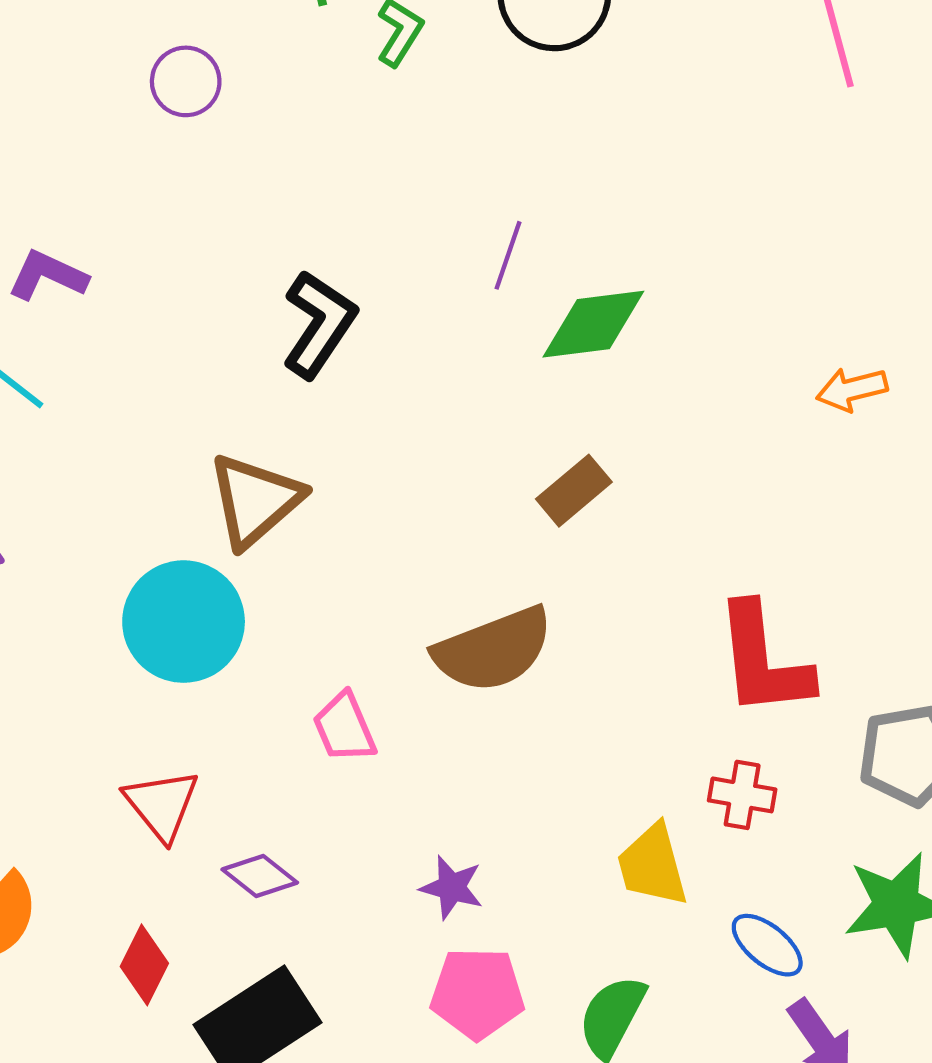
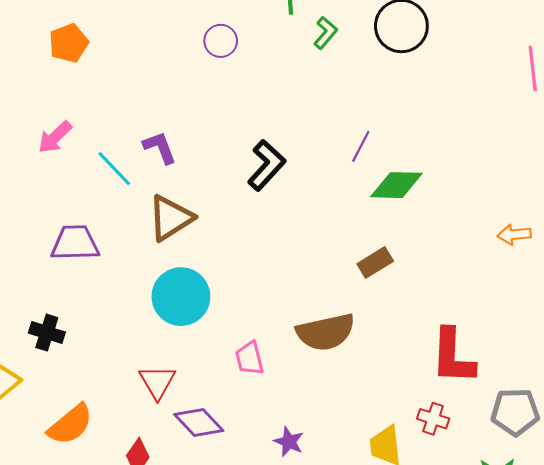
purple L-shape: (48, 275) -> (160, 148), moved, turned 36
brown triangle: (255, 500) -> (171, 218), moved
purple diamond: (260, 876) -> (199, 423), size x1.4

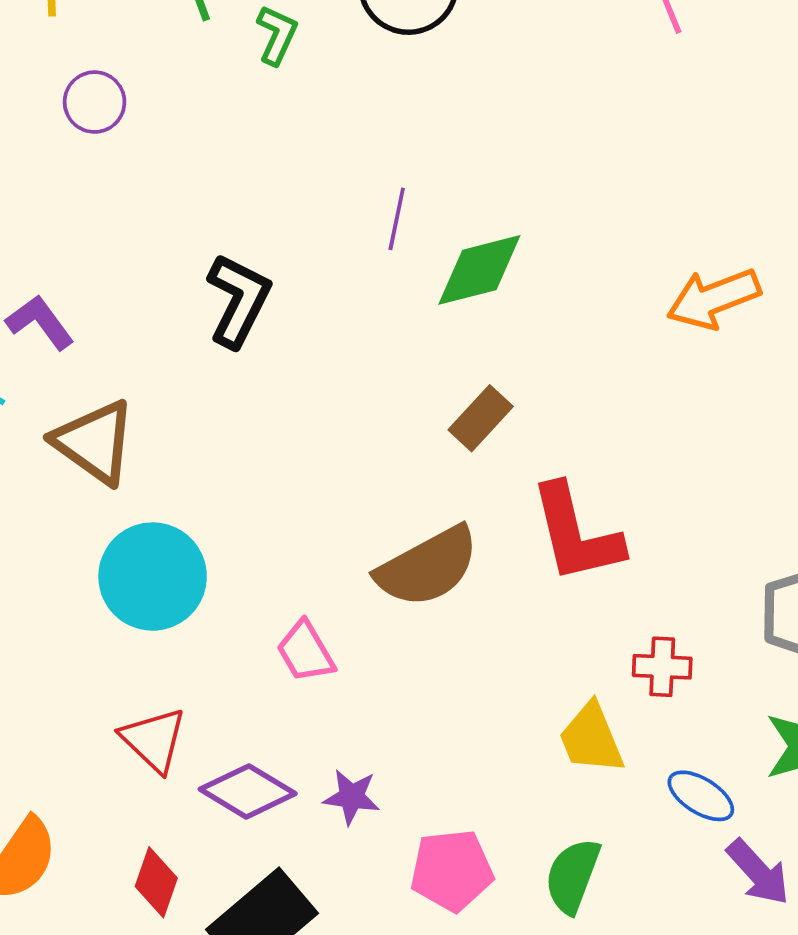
brown triangle: (171, 218) -> (95, 442), turned -36
orange arrow: (514, 234) -> (714, 299), size x1.5
red L-shape: (453, 356) -> (576, 534), moved
purple star: (289, 442) -> (352, 797), moved

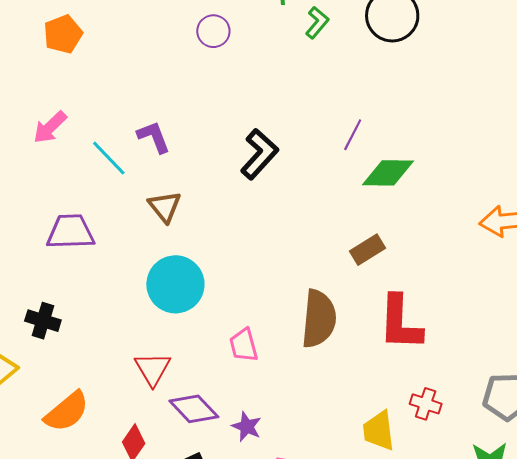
brown triangle: (95, 442) -> (165, 207), size x0.7
brown semicircle: (428, 567) -> (319, 319), turned -72

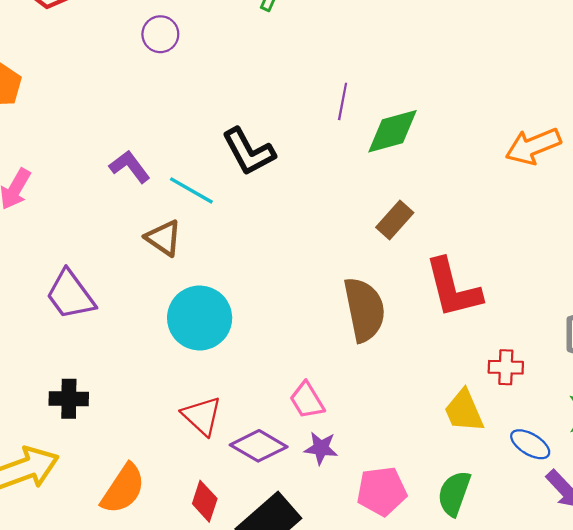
black L-shape: (259, 154) -> (249, 152), turned 126
cyan line: (109, 158) -> (191, 190), moved
purple trapezoid: (70, 232) -> (70, 295), turned -108
pink trapezoid: (244, 345) -> (307, 400), moved

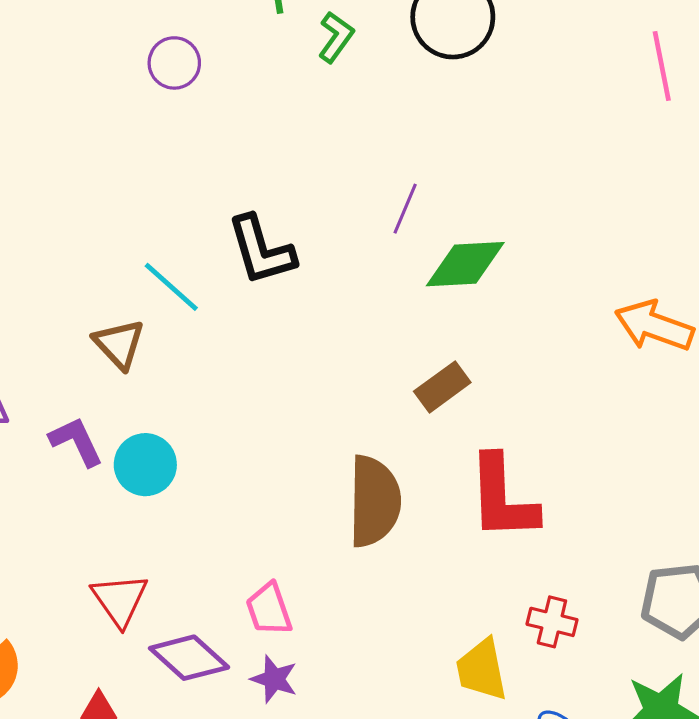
orange arrow: (533, 146) -> (654, 326), turned 30
purple L-shape: (130, 167) -> (76, 441), moved
cyan circle: (200, 318) -> (145, 465), size x0.7

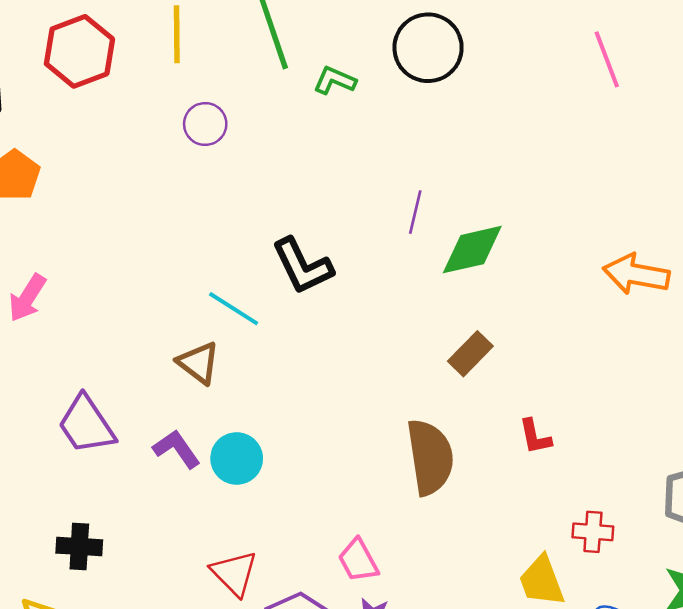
green L-shape: (336, 37) -> (335, 80), turned -93
red L-shape: (502, 498) -> (535, 437), size x0.5

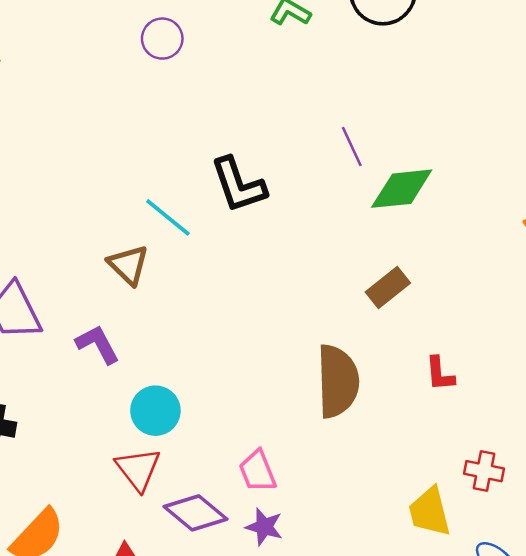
purple line: (415, 212) -> (352, 146), turned -45
cyan circle: (237, 458) -> (155, 411), moved

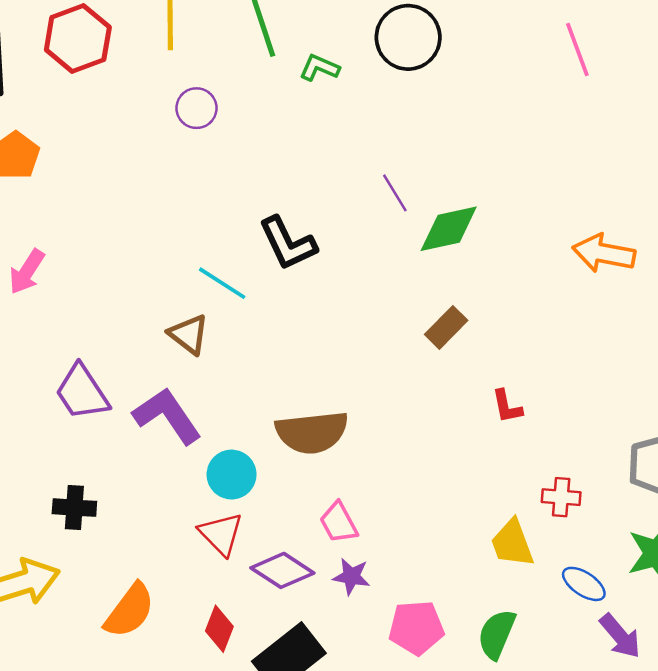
purple L-shape: (98, 344) -> (167, 416), size x1.5
brown semicircle: (338, 381) -> (312, 432), moved, turned 92

